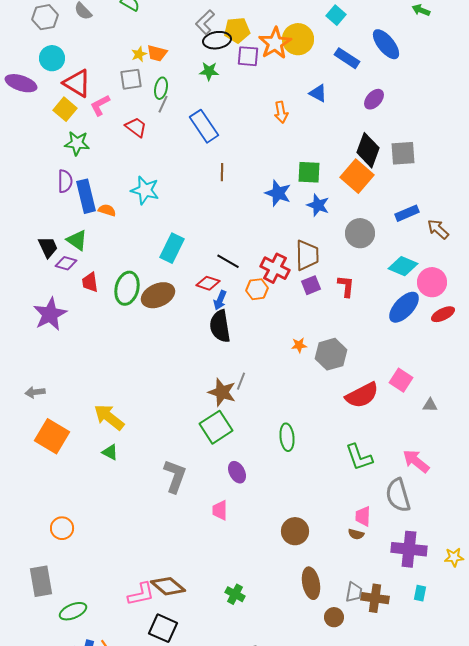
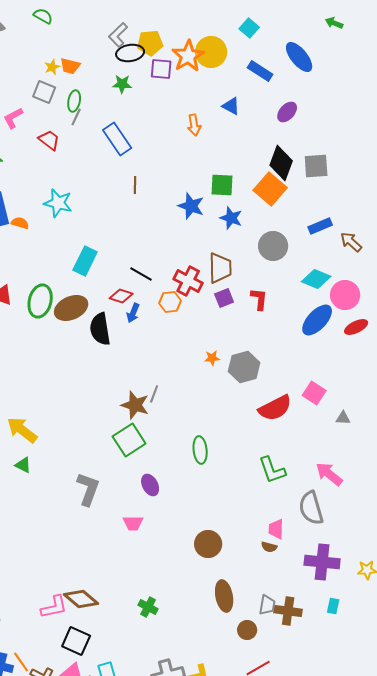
gray square: (131, 79) -> (44, 92), turned 30
black semicircle: (220, 326) -> (100, 329), moved
pink trapezoid: (220, 510) -> (133, 523), turned -90

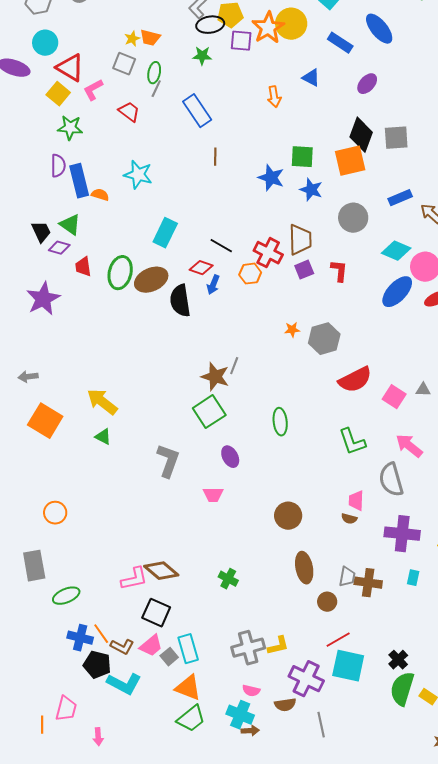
orange square: (270, 189) -> (350, 161), turned 36
pink square: (314, 393) -> (394, 397), moved

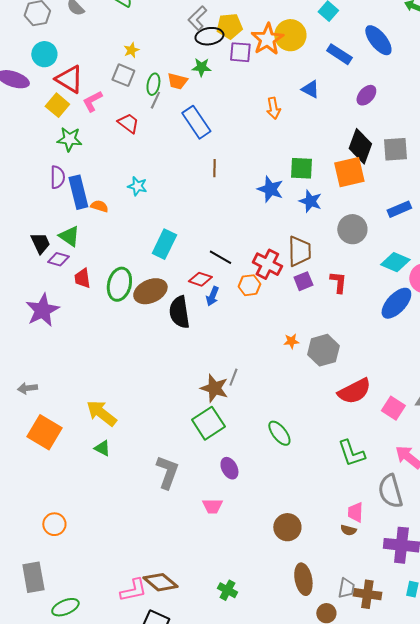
orange trapezoid: (150, 38) -> (177, 81), moved
cyan star: (138, 175) -> (137, 186), size x0.7
green ellipse: (280, 422) -> (279, 433), turned -32

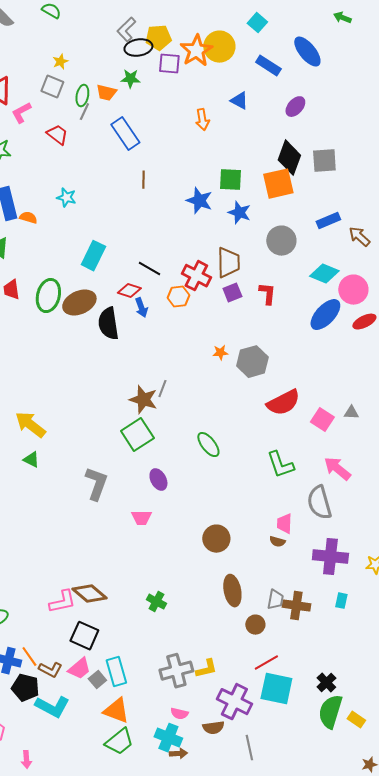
blue arrow: (212, 296) -> (141, 308), turned -42

